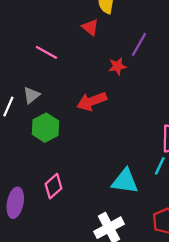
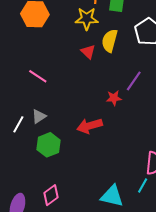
red triangle: (90, 27) -> (88, 52), moved
pink line: (46, 52) -> (38, 76), moved

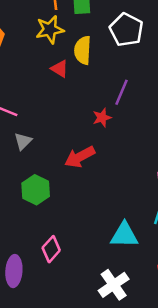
gray triangle: (39, 116) -> (23, 141), moved

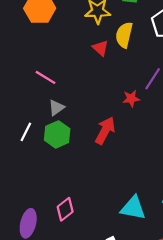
red arrow: (80, 157) -> (105, 131), turned 136
green hexagon: (36, 190) -> (57, 134), moved

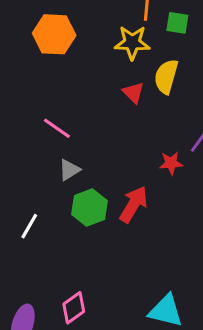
white line: (26, 132) -> (29, 226), moved
green hexagon: (57, 134) -> (89, 207), moved

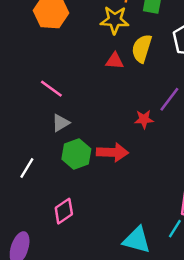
red triangle: (133, 93) -> (115, 61), turned -42
red arrow: (134, 204) -> (112, 152), turned 60
pink diamond: (74, 308) -> (64, 211), moved

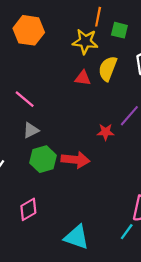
cyan triangle: (137, 240) -> (77, 237), moved

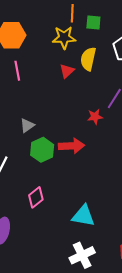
red triangle: (83, 78) -> (67, 71), turned -42
pink line: (25, 99) -> (17, 71), moved, turned 48

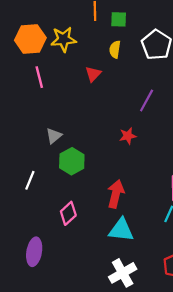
yellow star: (64, 38) -> (63, 39), moved
yellow semicircle: (88, 59) -> (115, 49), moved, size x0.7
red star: (95, 117) -> (128, 136), moved
red arrow: (72, 146) -> (116, 194), moved, turned -70

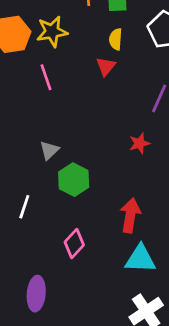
red triangle: (93, 74) -> (106, 66), moved
pink line: (39, 77) -> (46, 77), moved

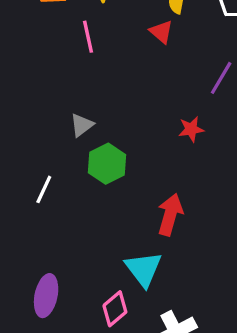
red triangle: (106, 66) -> (161, 32), turned -35
pink diamond: (74, 243) -> (115, 309), moved
cyan triangle: (140, 259) -> (143, 269), moved, turned 44

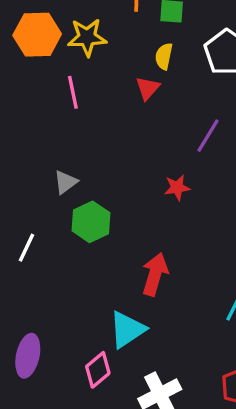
red triangle: (161, 32) -> (148, 88), turned 30
cyan triangle: (143, 269) -> (127, 330), turned 33

